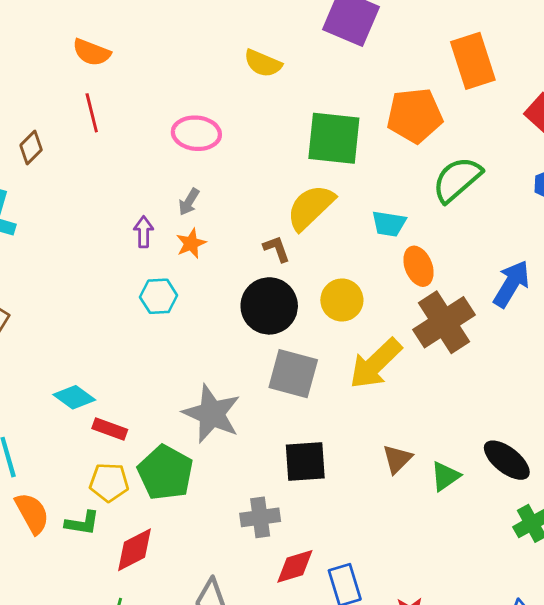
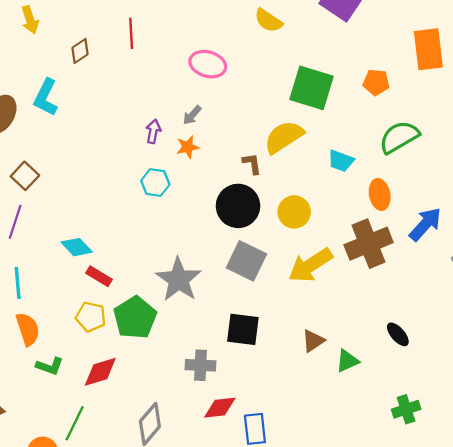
orange pentagon: (415, 115) -> (376, 82), size x0.6
orange ellipse: (418, 266) -> (380, 195), moved
black ellipse: (507, 460) -> (398, 334), moved, size x0.7
green L-shape: (82, 523) -> (50, 366), moved

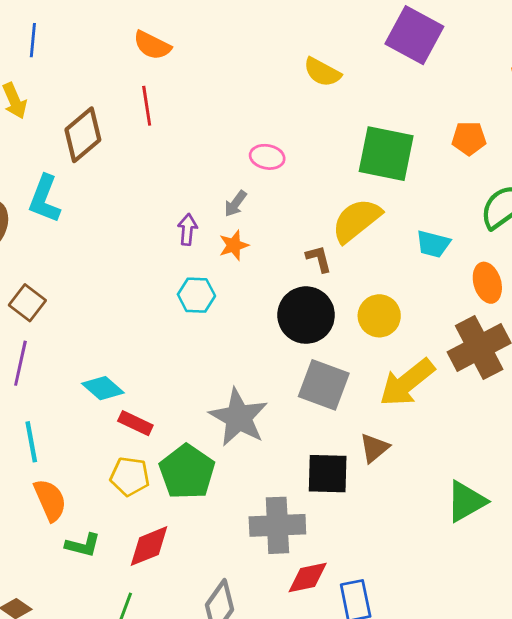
brown diamond: (80, 51) -> (83, 135), size x1.6
pink ellipse: (208, 64) -> (267, 157), moved, size x0.7
brown triangle: (313, 341) -> (374, 448), moved
green triangle: (347, 361) -> (466, 501), size x1.4
gray cross: (201, 365) -> (277, 525), size x1.4

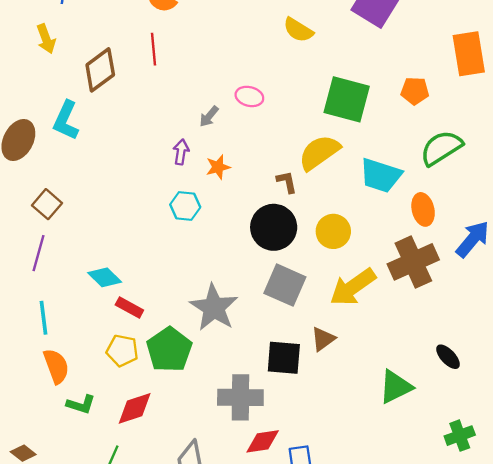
gray arrow: (235, 204) -> (209, 116), moved
cyan trapezoid: (433, 244) -> (381, 175), size x1.5

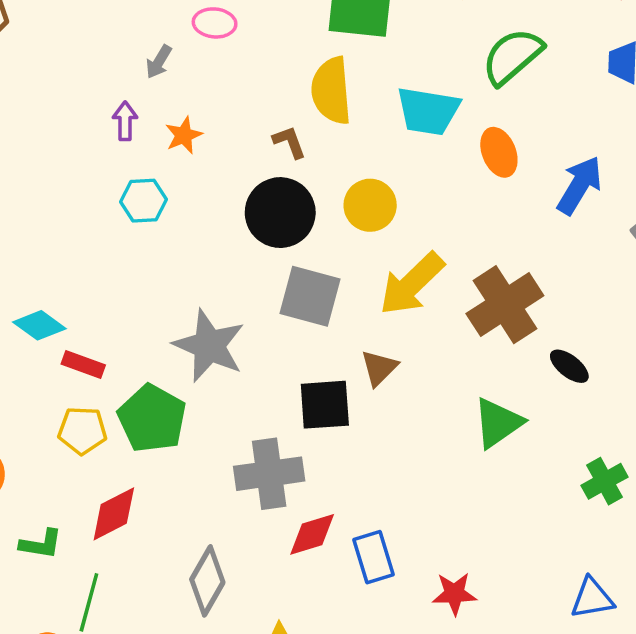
yellow semicircle: (319, 152) -> (331, 91), turned -51
brown cross: (413, 262) -> (505, 305), moved
green L-shape: (81, 404) -> (41, 544), moved

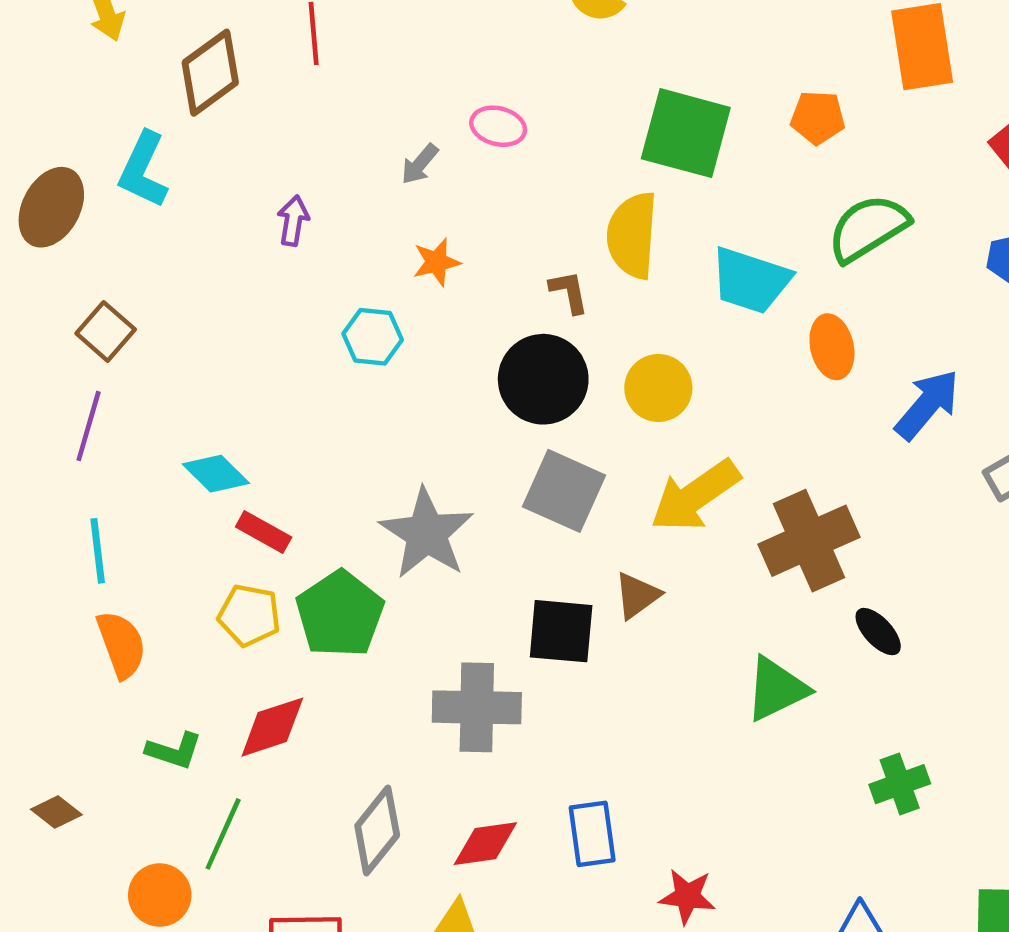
purple arrow: (125, 121) -> (293, 221), moved
red diamond: (312, 534) -> (485, 844), moved

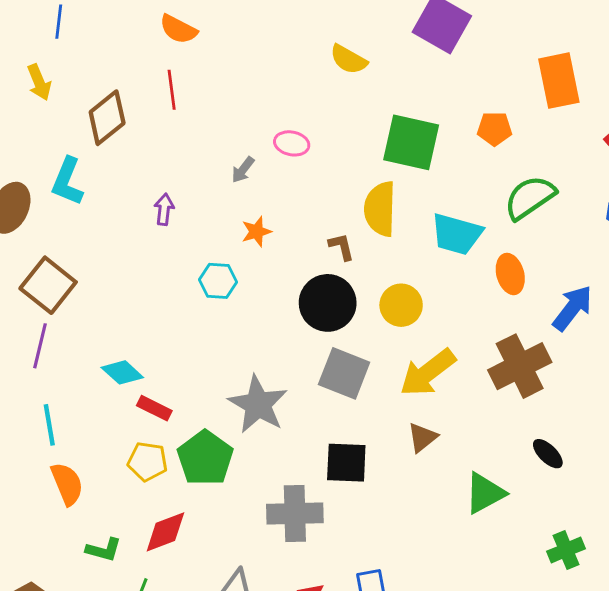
brown square: (106, 331) -> (48, 285), size x1.5
brown cross: (809, 541) -> (520, 366), moved
brown triangle: (637, 596) -> (422, 437), moved

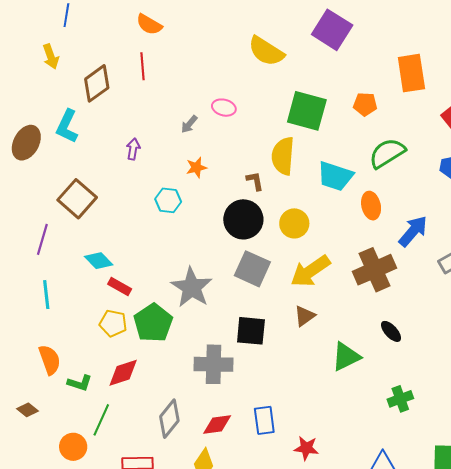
yellow semicircle: (349, 59) -> (266, 51), size x1.4
brown square: (48, 285) -> (77, 199), moved
orange semicircle: (67, 484) -> (50, 360), moved

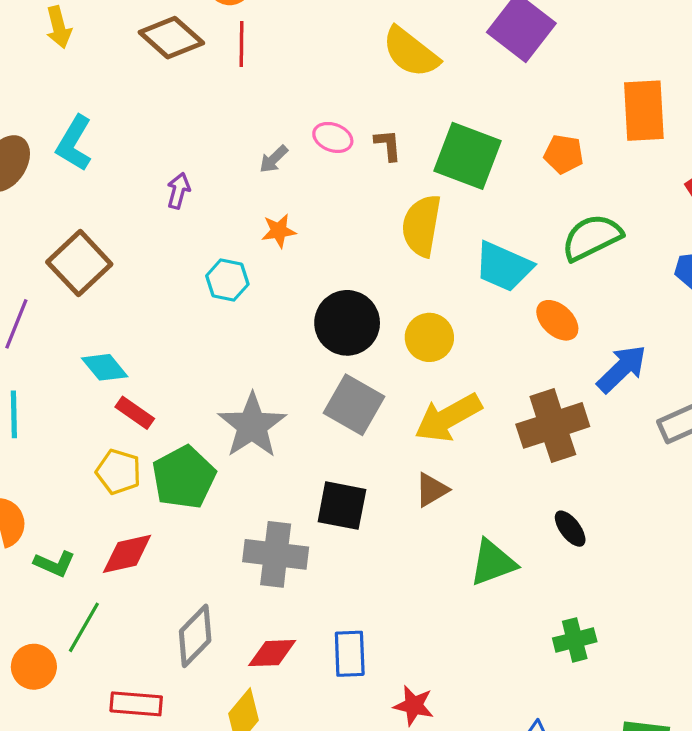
red line: (142, 66) -> (241, 44), moved
brown diamond: (97, 83) -> (171, 38), moved, turned 72
brown L-shape: (255, 181) -> (388, 145), moved
orange ellipse: (371, 206) -> (557, 320), turned -40

